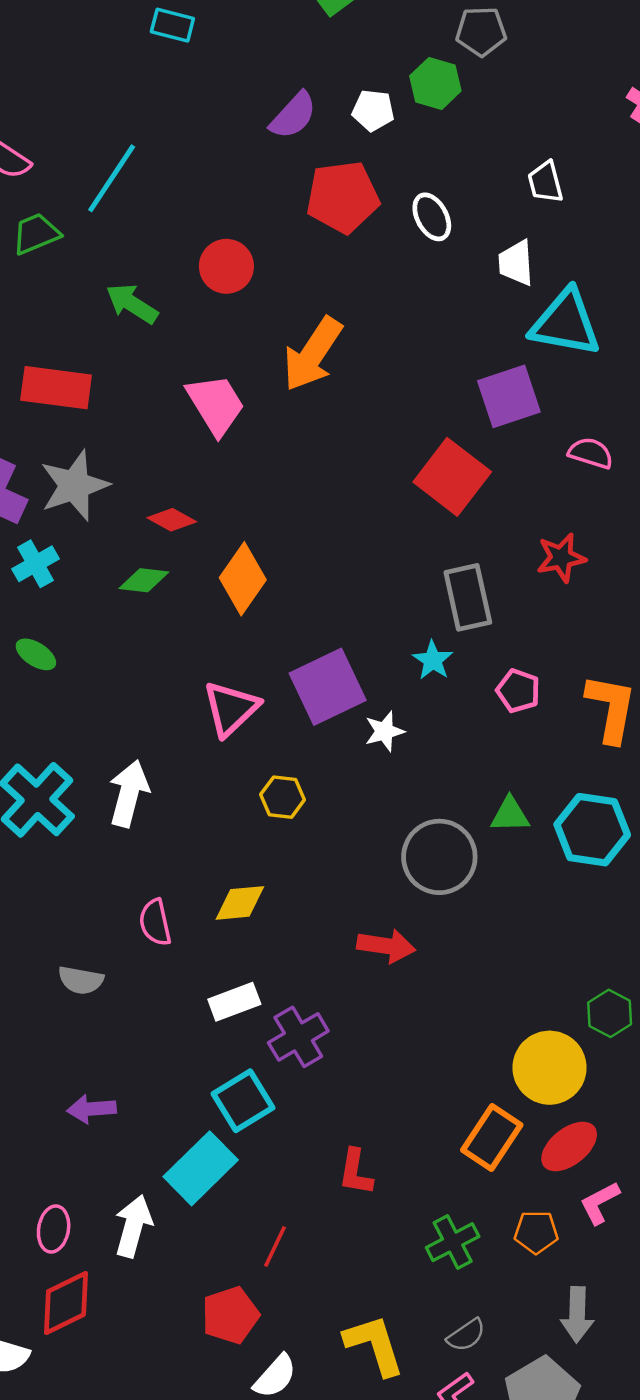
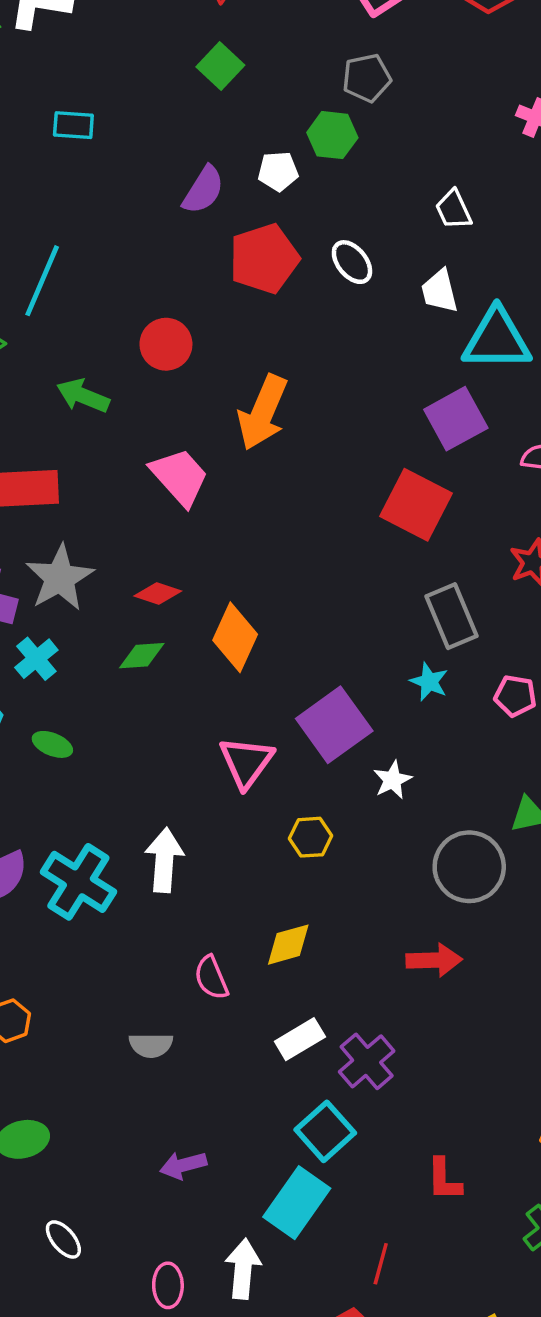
white star: (384, 731) -> (393, 780), moved

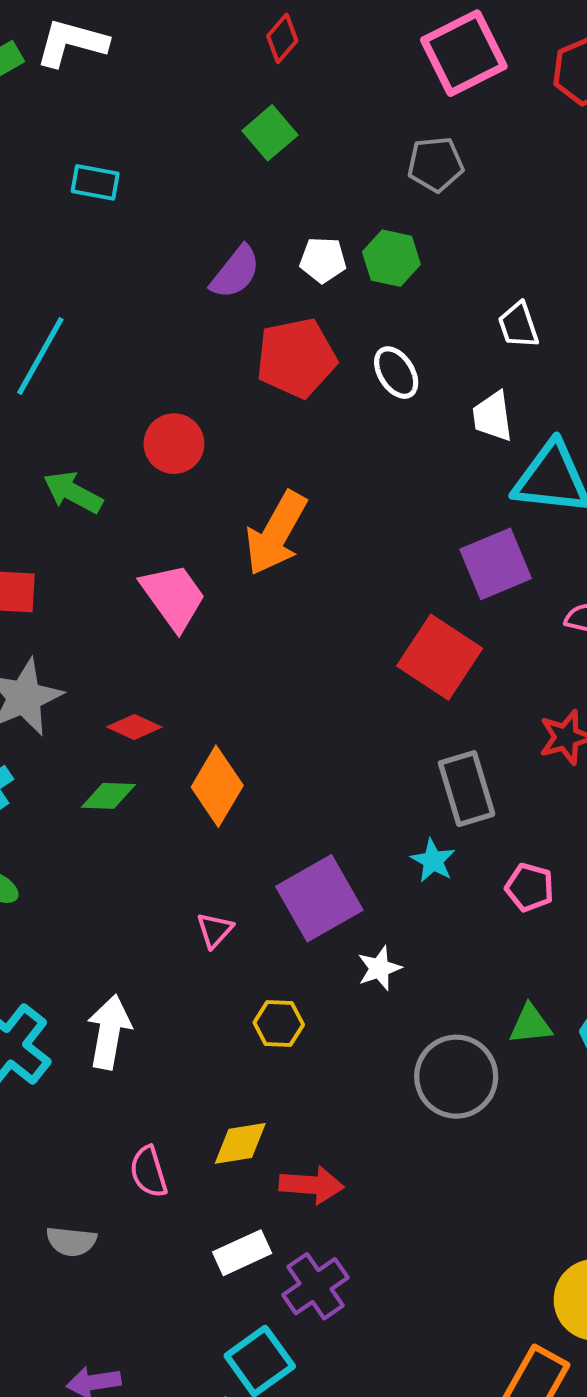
green hexagon: (332, 135) -> (391, 258), moved
pink triangle: (246, 762) -> (215, 930), size x0.6
red arrow: (434, 960) -> (312, 1185), moved

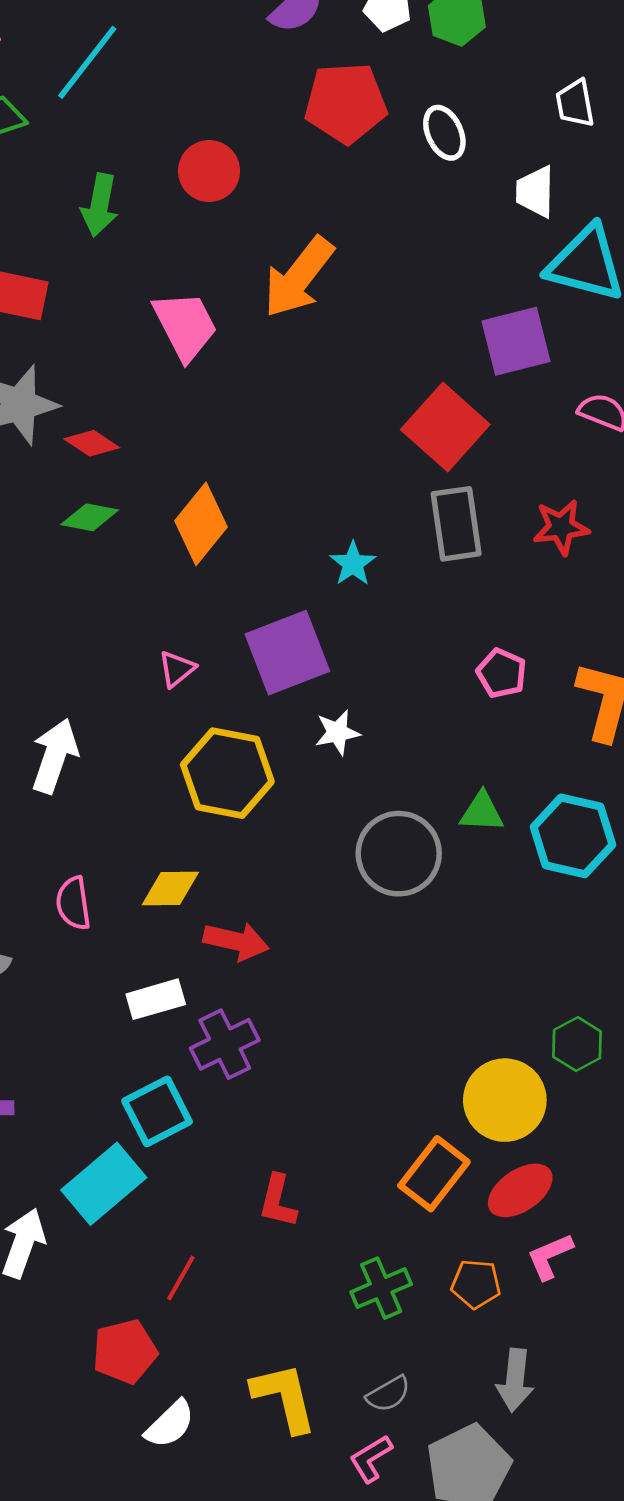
green arrow: (73, 492) -> (100, 205), turned -116
red diamond: (134, 727) -> (92, 443), moved
gray rectangle: (467, 789) -> (456, 524), moved
cyan star: (433, 861) -> (353, 564), moved
yellow hexagon: (279, 1024) -> (227, 773), size x1.8

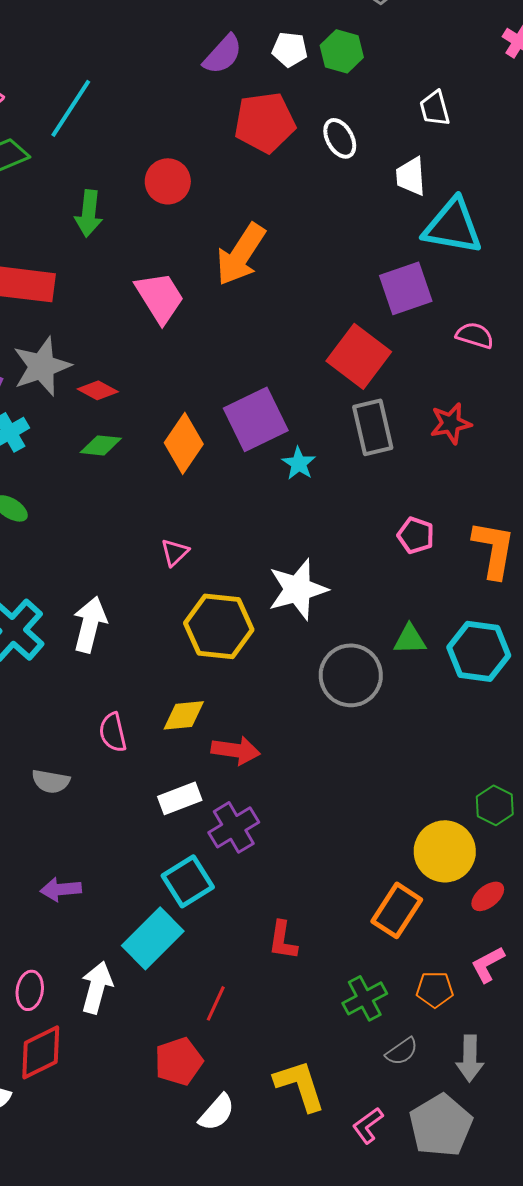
purple square: (287, 653) -> (256, 419), moved
white star: (337, 732) -> (298, 589), size x1.8
red ellipse: (520, 1190) -> (488, 896), moved, size x0.7
gray semicircle: (388, 1394) -> (402, 1051), moved

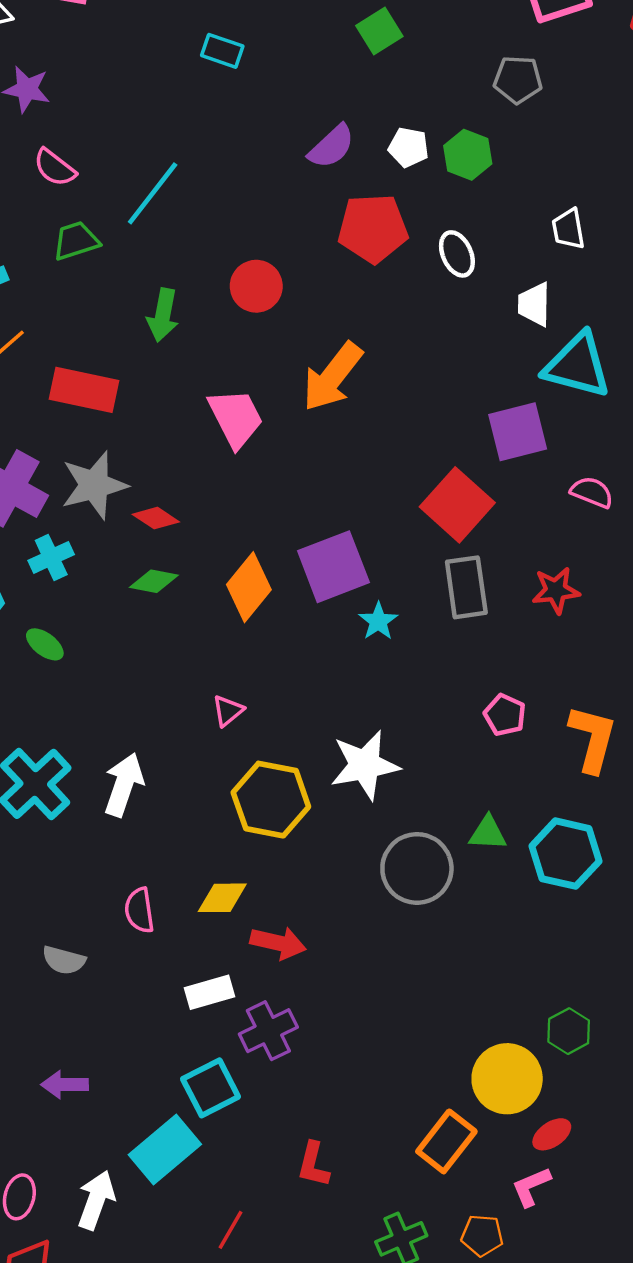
pink L-shape: (488, 964) -> (531, 1187), moved

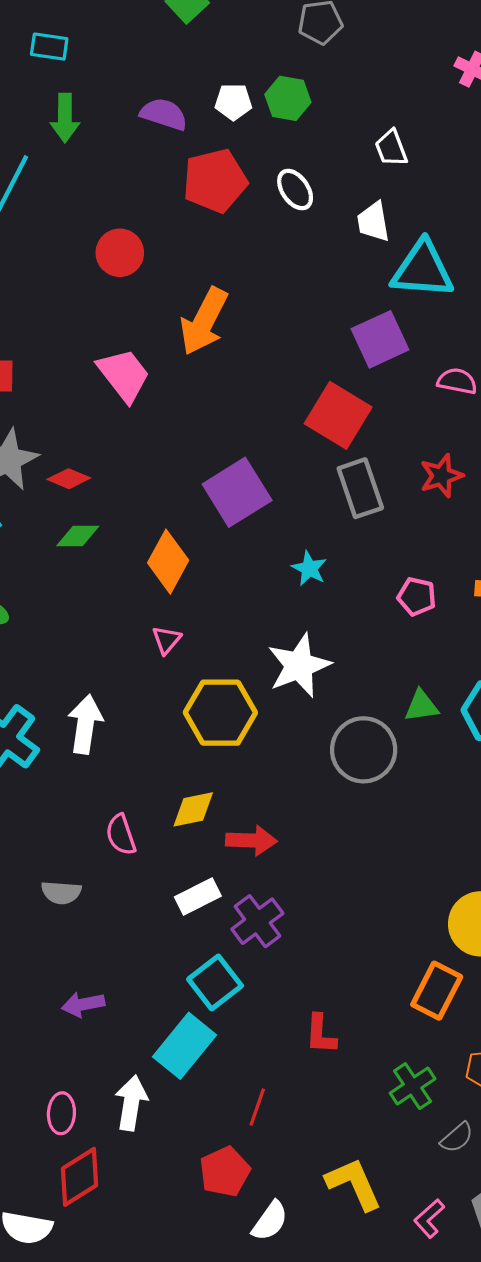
purple semicircle: (331, 147) -> (164, 114), turned -108
green arrow: (163, 315) -> (65, 118), moved
orange diamond: (249, 587) -> (168, 562), moved
cyan star: (378, 621) -> (309, 568), moved

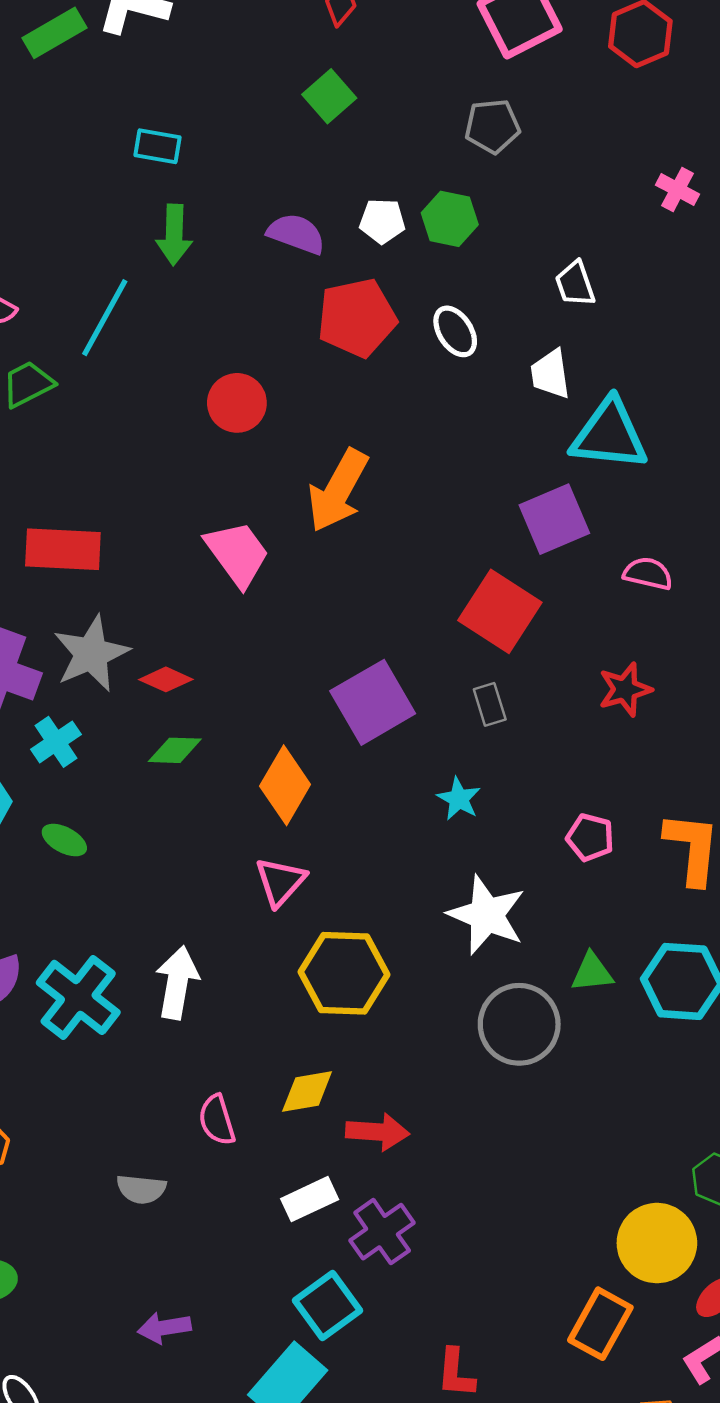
gray rectangle: (360, 488) -> (490, 704), moved, size x0.6
pink triangle: (167, 640) -> (280, 882), size x1.4
white star: (299, 666) -> (487, 915), moved, turned -30

